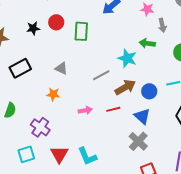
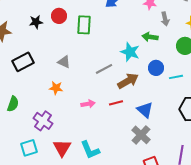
blue circle: (149, 91) -> (156, 68), moved

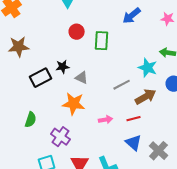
black star: (36, 22) -> (63, 67), moved
orange star: (56, 88) -> (74, 104), size x1.6
blue triangle: (145, 110) -> (134, 143), moved

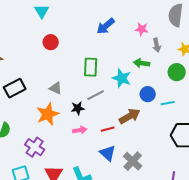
green rectangle: (102, 41) -> (91, 67), moved
black star: (63, 67) -> (78, 108), moved
brown arrow: (146, 97) -> (130, 116), moved
orange star: (74, 104) -> (48, 114), turned -30

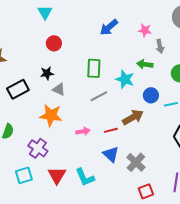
black star: (78, 108) -> (47, 73), moved
orange star: (48, 114) -> (51, 115), turned 30

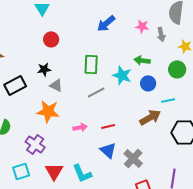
gray arrow: (160, 46) -> (161, 34), moved
blue circle: (151, 95) -> (148, 83), moved
brown arrow: (133, 117) -> (150, 117), moved

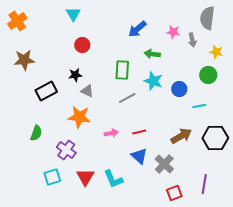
green arrow: (142, 60) -> (152, 54), moved
brown arrow: (150, 117) -> (181, 136), moved

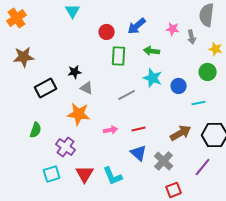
red circle: (82, 45) -> (107, 32), moved
green rectangle: (122, 70) -> (119, 56), moved
purple line: (204, 184) -> (203, 167), moved, turned 30

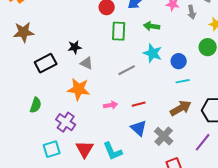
cyan line: (199, 103) -> (183, 81), moved

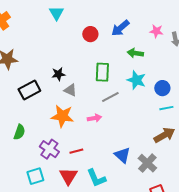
green rectangle: (119, 31) -> (102, 72), moved
red line: (139, 104) -> (76, 151), moved
pink arrow: (111, 105) -> (94, 118), moved

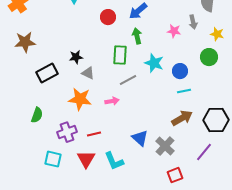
pink star: (156, 31) -> (174, 31), moved
green arrow: (135, 53) -> (137, 36), moved, turned 70
purple cross: (49, 149) -> (67, 132), turned 36
cyan square: (35, 176) -> (53, 159), turned 30

